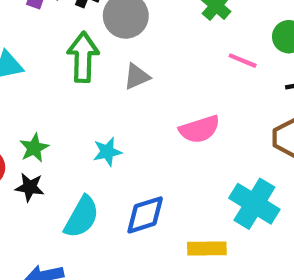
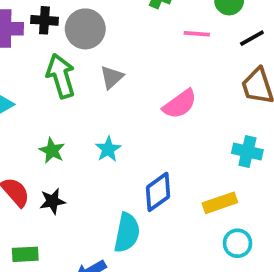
green star: (34, 148) -> (52, 151), moved
cyan cross: (254, 204) -> (247, 152), size x0.7
cyan semicircle: (82, 217) -> (127, 233), moved

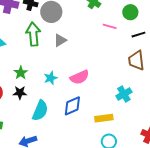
pink semicircle: (180, 104) -> (80, 77), moved
cyan cross: (247, 152) -> (124, 94), turned 35
black star: (52, 201) -> (20, 93), moved
cyan semicircle: (127, 233) -> (40, 111), moved

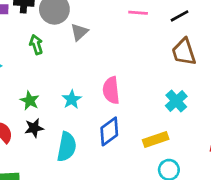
green arrow: (33, 34) -> (36, 45), size x0.6
gray triangle: (60, 40) -> (79, 32), moved
pink semicircle: (80, 77) -> (111, 90), turned 120

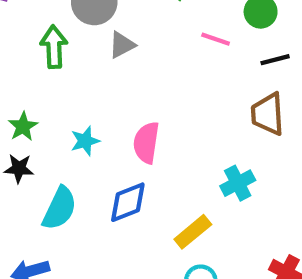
green arrow: (36, 45) -> (54, 47), size x1.4
yellow rectangle: (156, 140) -> (193, 232), turned -35

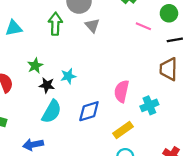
gray triangle: (122, 45) -> (92, 26), turned -49
pink semicircle: (146, 143) -> (122, 91), moved
black star: (19, 168) -> (47, 85), moved

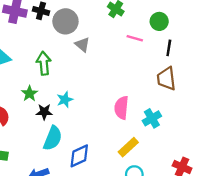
green arrow: (55, 24) -> (44, 63), moved
black line: (175, 40) -> (169, 48), turned -63
blue diamond: (89, 111) -> (79, 156), moved

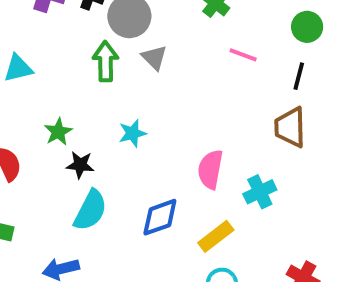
green circle: (159, 21) -> (307, 27), moved
green arrow: (44, 63) -> (105, 61), moved
cyan star: (65, 100) -> (132, 133), moved
blue diamond: (79, 156) -> (160, 217), moved

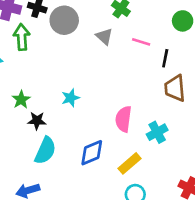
gray triangle: (154, 58) -> (104, 36), moved
green arrow: (105, 61) -> (22, 37), moved
black line: (299, 76) -> (165, 58), moved

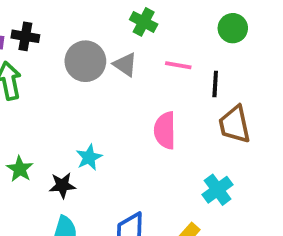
gray circle: (64, 20) -> (85, 61), moved
pink semicircle: (123, 119) -> (165, 130), moved
black star: (37, 121) -> (62, 185), moved

